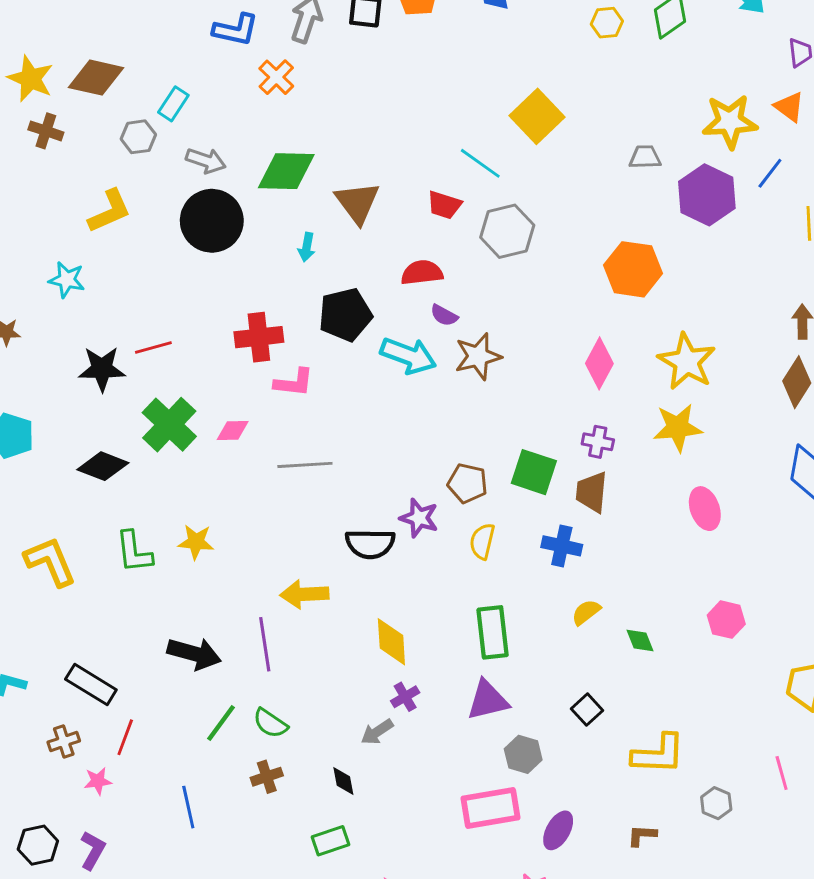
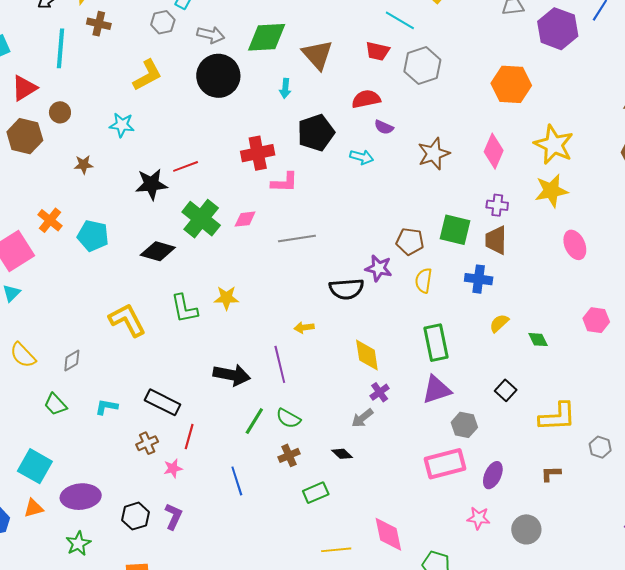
cyan arrow: (408, 356) -> (362, 157), size x0.6
brown star: (478, 356) -> (434, 154), moved
yellow arrow: (304, 594) -> (304, 328), size x0.6
black diamond: (343, 781) -> (342, 454), turned -30
green rectangle: (330, 841) -> (316, 493), moved

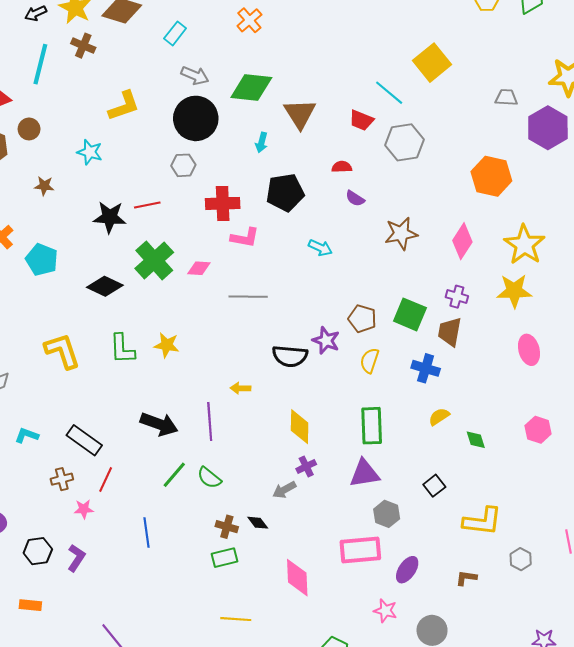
gray hexagon: (163, 22) -> (183, 165), moved
red semicircle: (366, 99) -> (342, 167), size x0.7
cyan arrow: (362, 157) -> (320, 248), moved
brown cross: (289, 455) -> (227, 527), moved, turned 30
pink diamond: (388, 534) -> (297, 578), moved

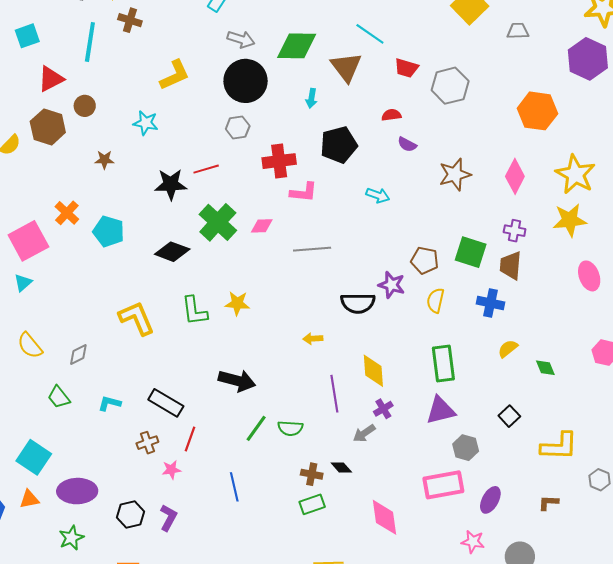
cyan line: (389, 93) -> (370, 34), moved
gray trapezoid: (506, 97) -> (518, 31), moved
purple line: (210, 421) -> (334, 394), moved
green semicircle: (209, 478) -> (290, 428), turned -30

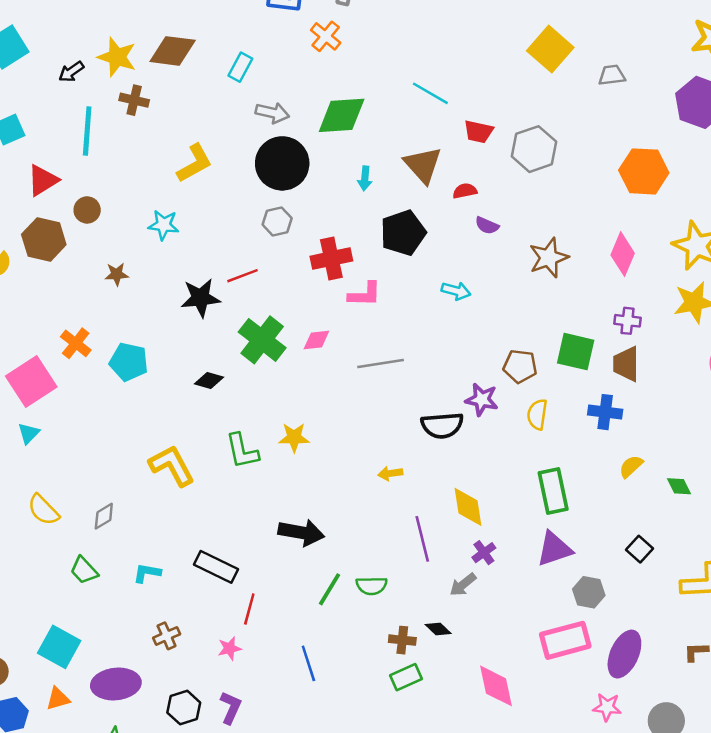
brown triangle: (346, 67) -> (423, 165), moved
black diamond: (172, 252) -> (209, 381), size x0.7
brown cross: (147, 443) -> (167, 636), moved
purple ellipse: (490, 500) -> (624, 654), size x1.4

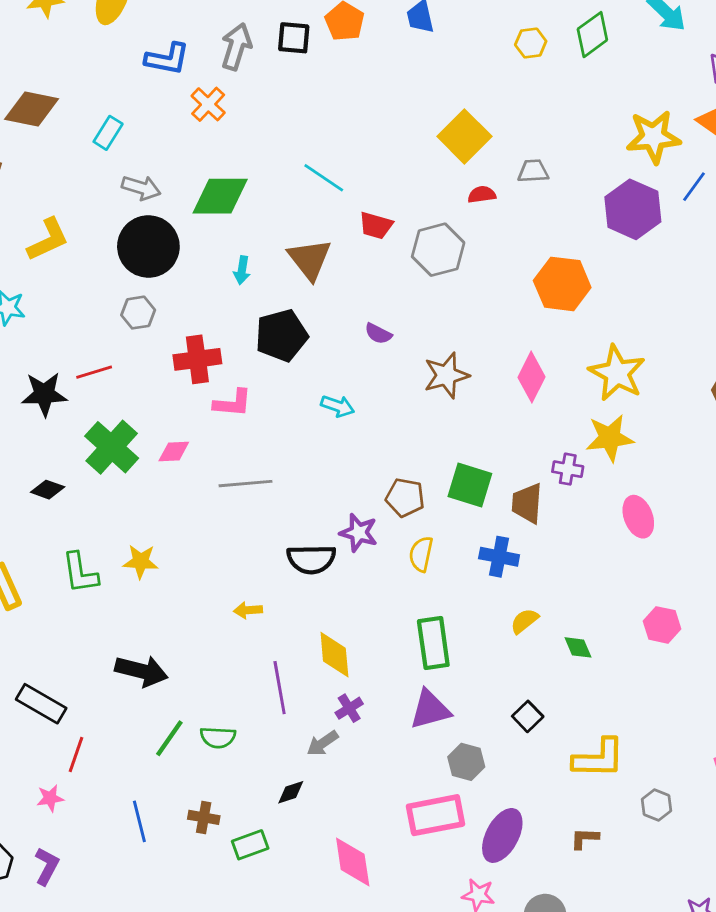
red semicircle: (465, 191) -> (482, 194), moved
purple cross: (628, 321) -> (568, 469), moved
black diamond: (438, 629) -> (291, 792), turned -65
brown cross: (402, 640) -> (204, 817), moved

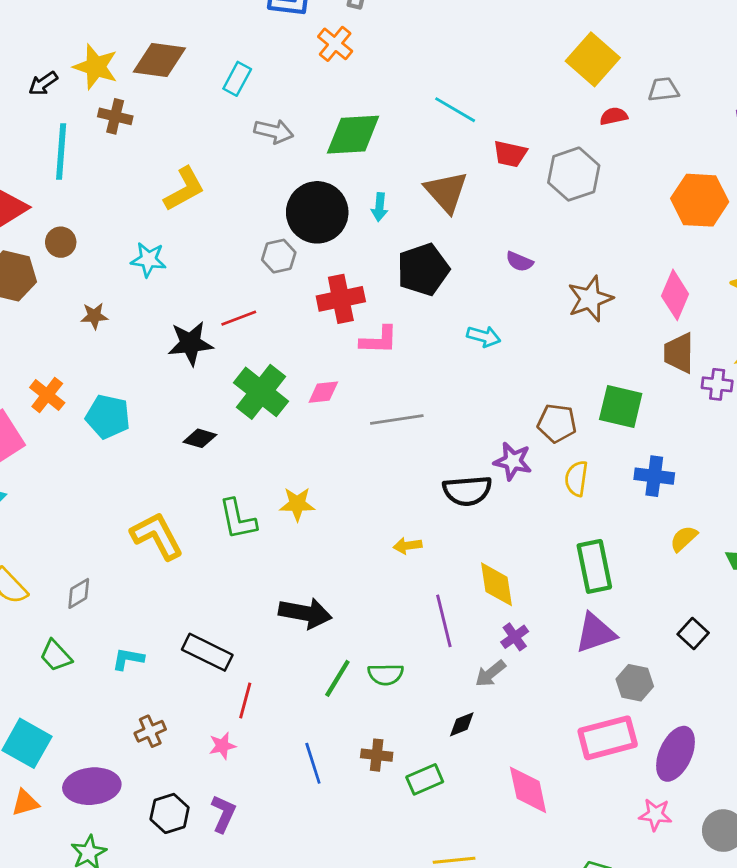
black circle: (148, 247) -> (317, 212), moved
brown trapezoid: (527, 503) -> (679, 353), moved

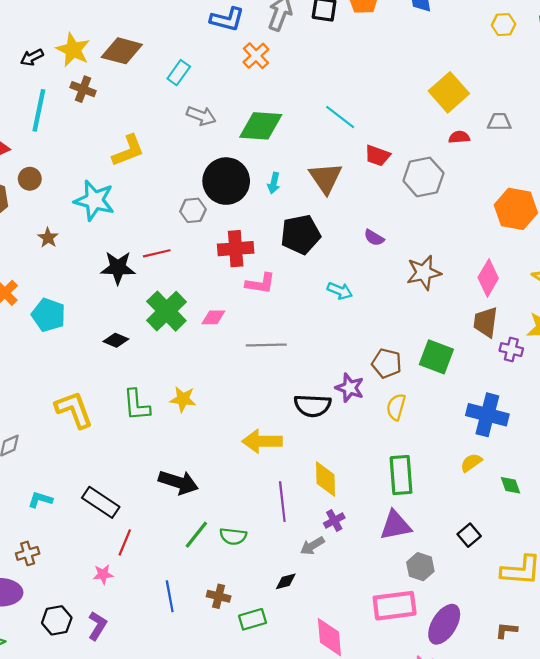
cyan star: (148, 260) -> (94, 200), size x1.5
brown star: (94, 316) -> (48, 238), turned 30
blue cross: (654, 476) -> (487, 415), moved, size x1.4
yellow arrow: (408, 546) -> (262, 441), size x1.8
brown cross: (150, 731) -> (28, 553), moved

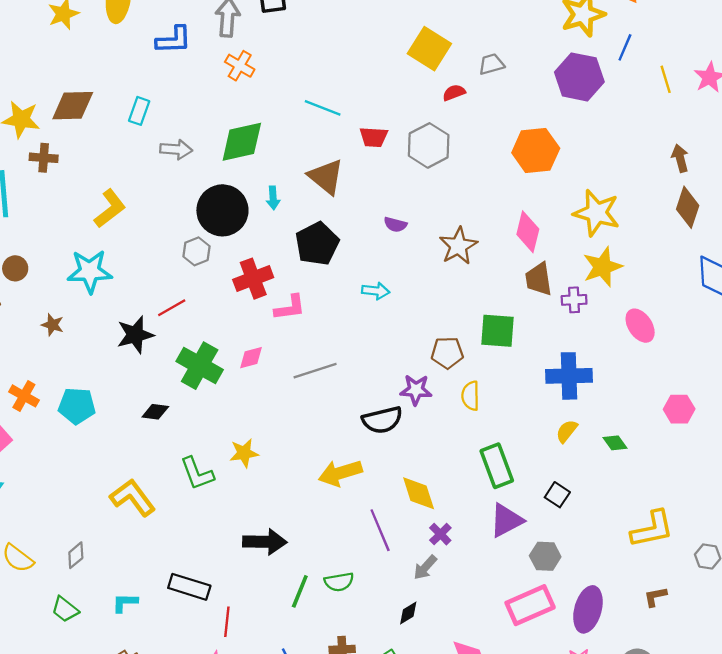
orange cross: (256, 56) -> (240, 66), moved
black square: (469, 535) -> (557, 495), moved

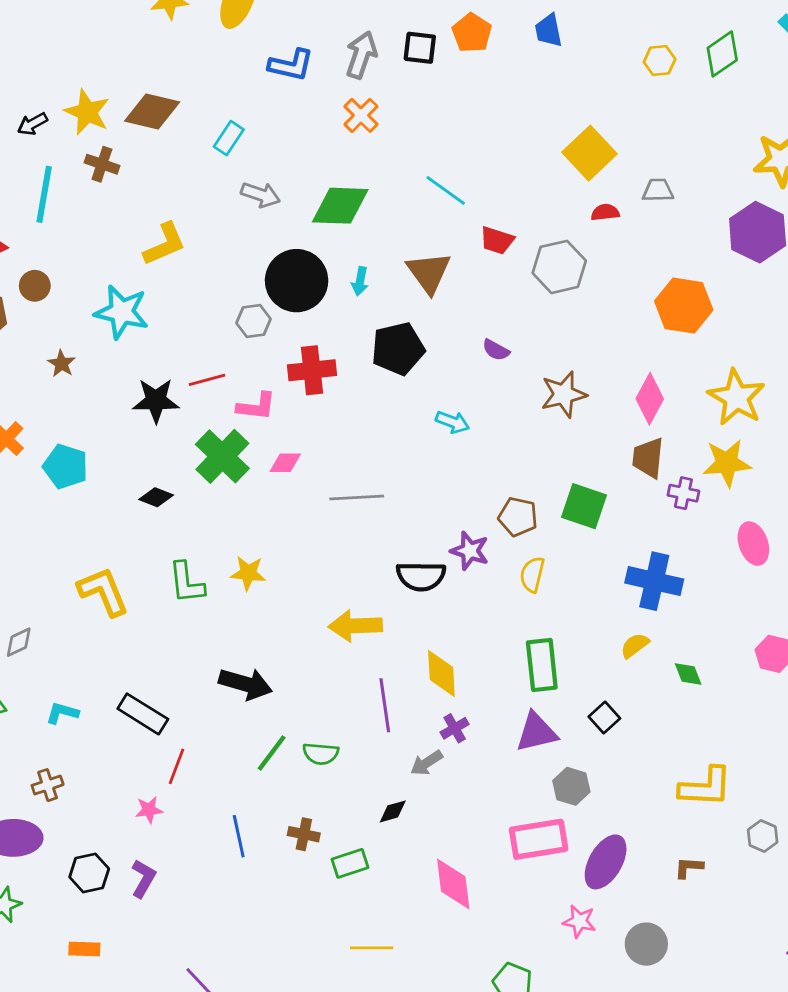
pink L-shape: (290, 308) -> (256, 406), moved

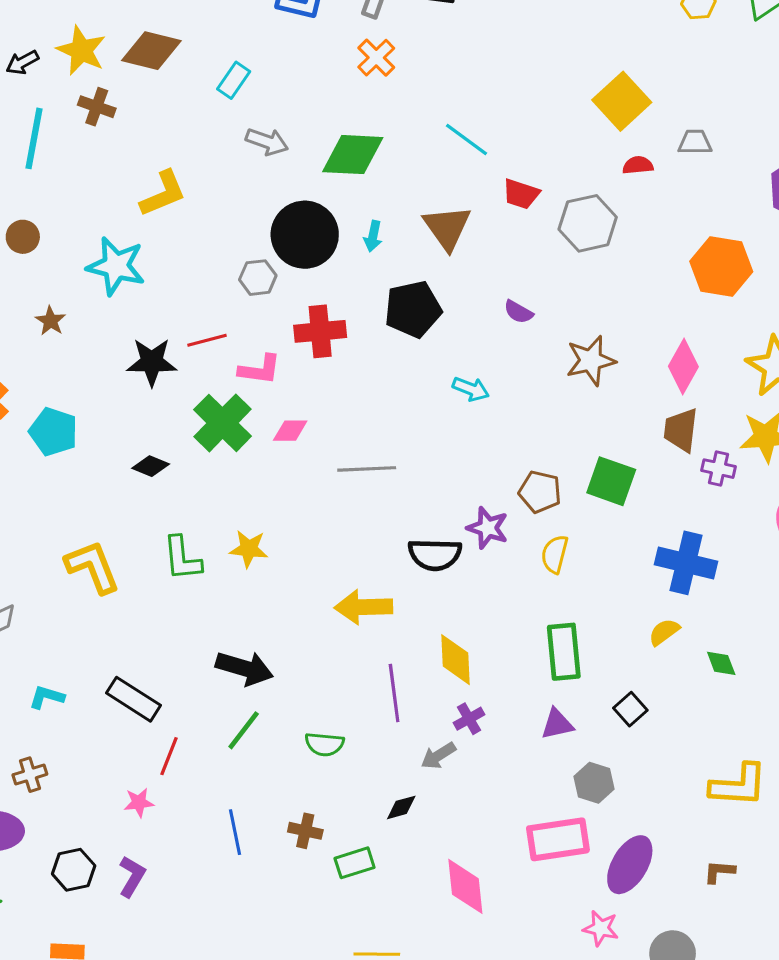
purple triangle: (536, 732) -> (557, 724), size x0.7
green line: (272, 753) -> (244, 730), moved

